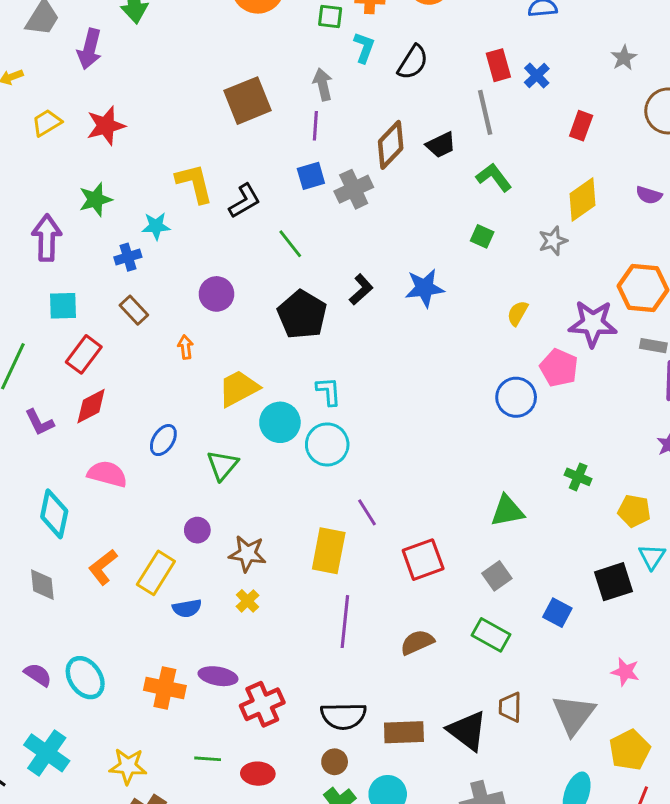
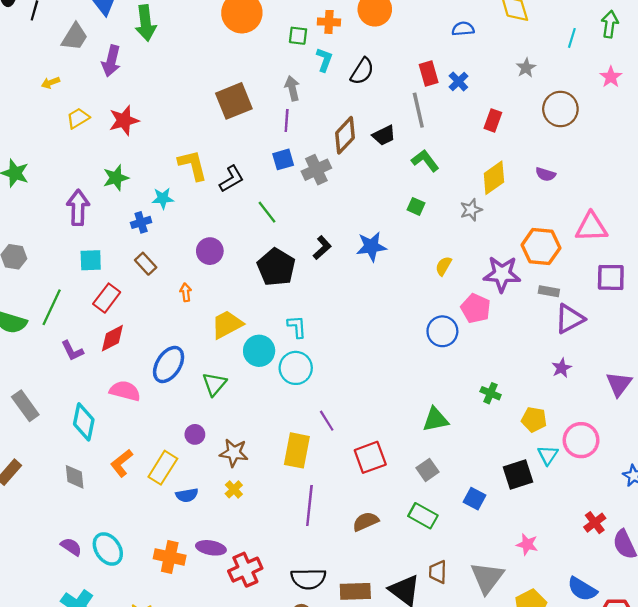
blue ellipse: (163, 440) -> (169, 365), size x1.5

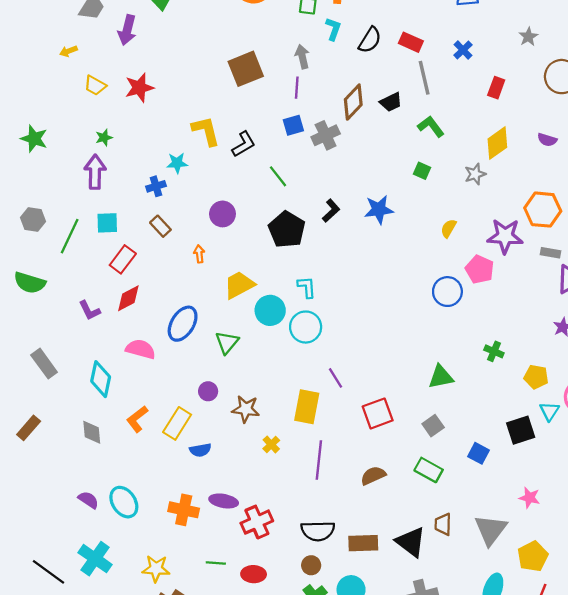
red rectangle: (429, 73) -> (411, 42), moved, turned -50
yellow trapezoid: (78, 118) -> (95, 85), turned -120
green star: (116, 178) -> (104, 138), moved, size x0.7
green line: (52, 307) -> (70, 236), moved
yellow cross: (234, 489) -> (271, 444), moved

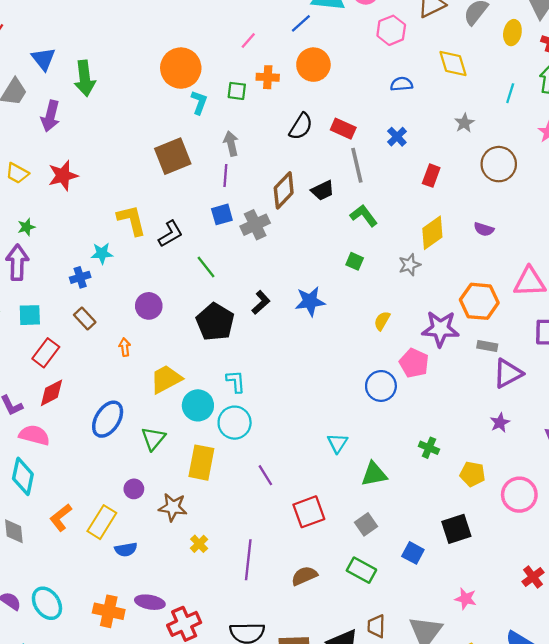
cyan L-shape: (333, 29) -> (199, 102), moved
pink semicircle: (140, 349) -> (34, 435), moved
yellow rectangle: (307, 407) -> (201, 463), moved
cyan triangle: (549, 411) -> (337, 443), moved

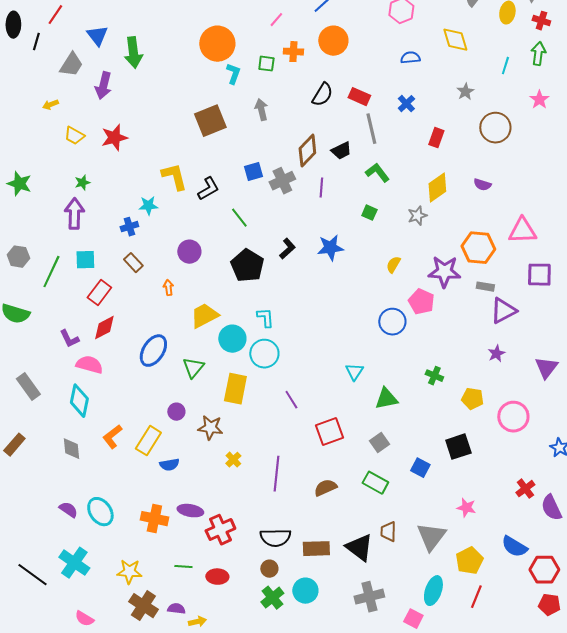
purple line: (225, 176) -> (321, 188), moved

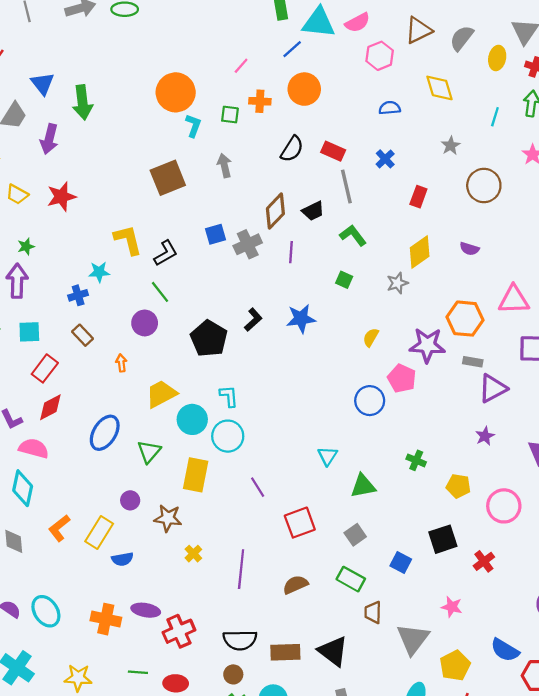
green line: (239, 218) -> (160, 292), moved
red cross: (525, 489) -> (484, 561), moved
brown trapezoid: (388, 532) -> (373, 612), moved

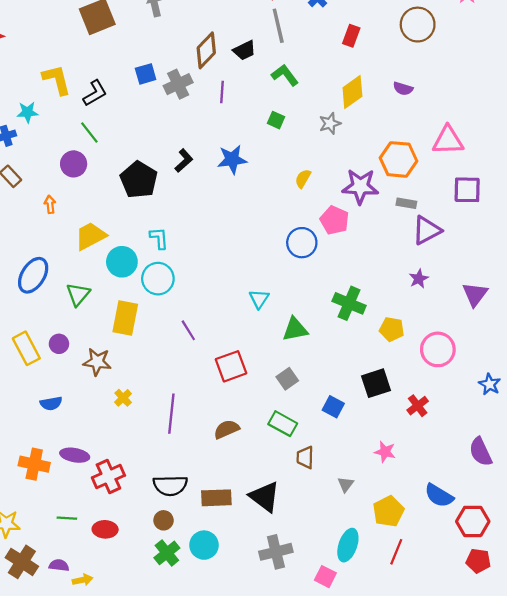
green cross: (416, 460) -> (349, 303), size x1.6
yellow rectangle: (99, 533) -> (26, 348), moved, turned -60
gray triangle: (413, 639) -> (346, 484), size x0.5

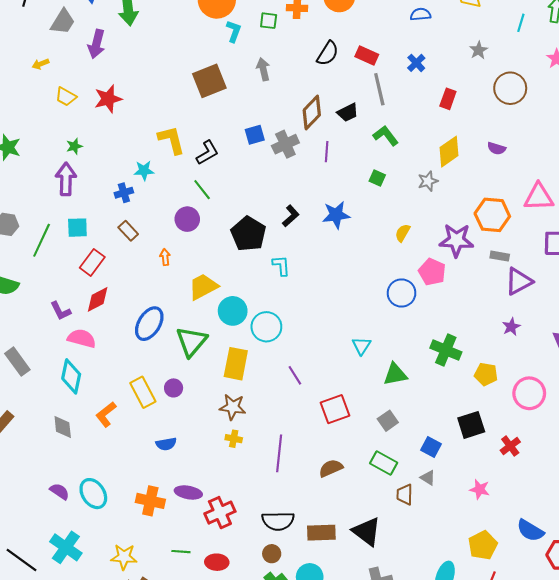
cyan L-shape: (159, 238) -> (281, 266), moved
green triangle: (78, 294) -> (191, 342), size x1.4
brown star: (97, 362) -> (233, 407), moved
yellow cross: (123, 398) -> (234, 439), turned -35
gray triangle: (346, 484) -> (428, 478), moved, turned -35

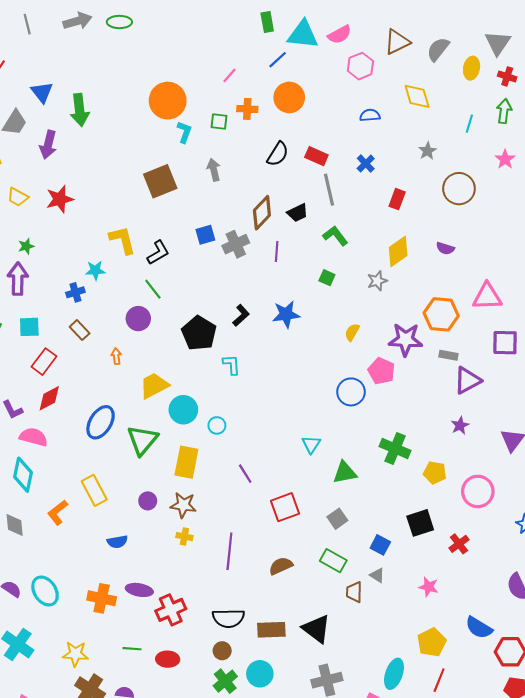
cyan circle: (266, 327) -> (217, 425), size x0.6
purple circle: (174, 388) -> (148, 501), moved

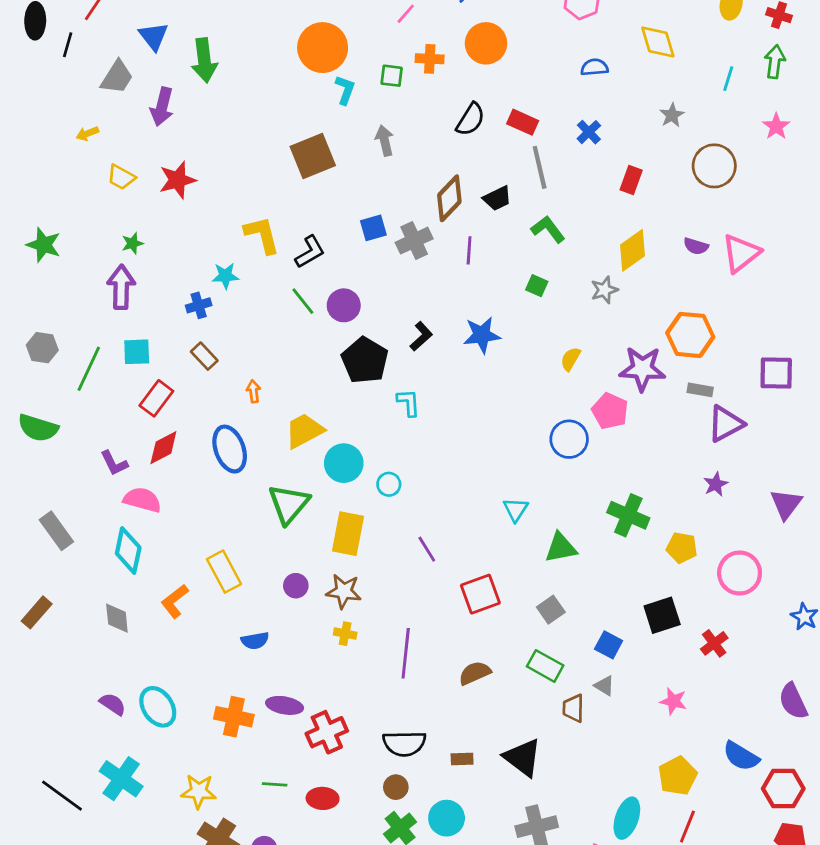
pink triangle: (487, 297) -> (741, 253), moved, turned -36
purple circle: (138, 319) -> (344, 305), moved
blue ellipse: (101, 422) -> (230, 449), moved, turned -52
brown rectangle: (271, 630) -> (462, 759), size x0.6

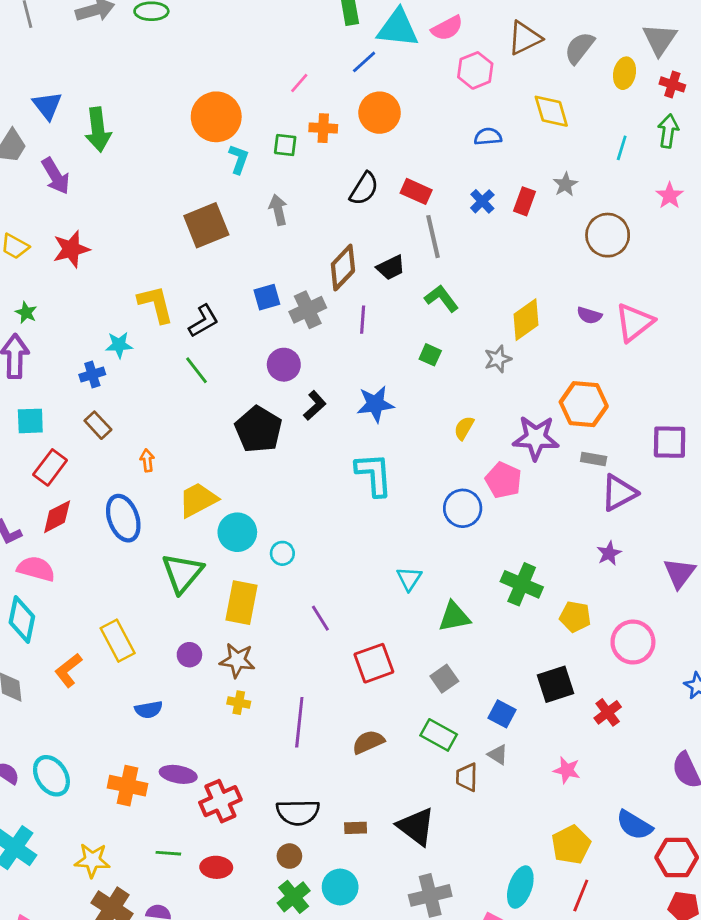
purple arrow: (162, 107) -> (56, 176), turned -45
red rectangle: (631, 180) -> (525, 201), moved
green star: (132, 243) -> (26, 313), turned -30
purple circle: (344, 305) -> (284, 365), moved
cyan L-shape: (409, 403) -> (374, 474), moved, size x1.6

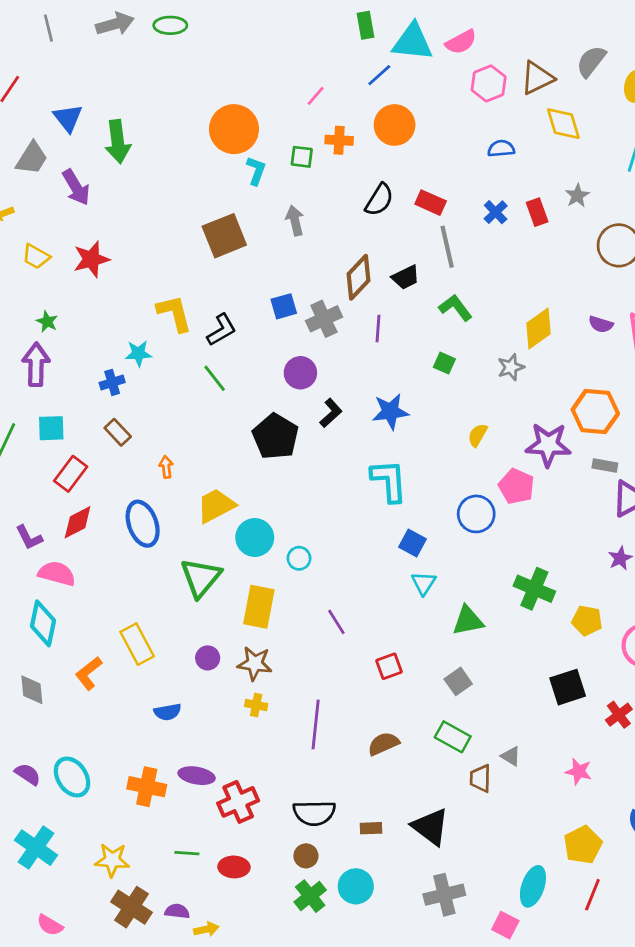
brown triangle: (525, 38) -> (537, 78), moved
red rectangle: (525, 201) -> (537, 212), turned -40
red square: (374, 663) -> (389, 666), size x0.7
blue square: (502, 714) -> (413, 543), moved

